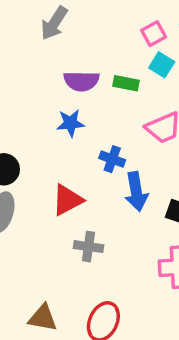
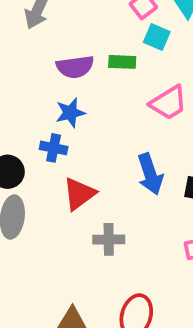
blue cross: (112, 159) -> (54, 148), moved

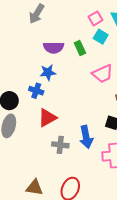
green rectangle: (122, 62) -> (80, 48), turned 56
blue arrow: (150, 174) -> (86, 137), moved

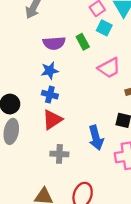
blue cross: (36, 91) -> (50, 95), moved
gray cross: (60, 145) -> (59, 154), moved

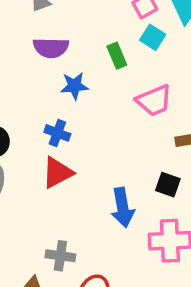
purple semicircle: (54, 43) -> (51, 48), moved
blue star: (50, 71) -> (74, 86), moved
gray cross: (59, 154) -> (60, 256), moved

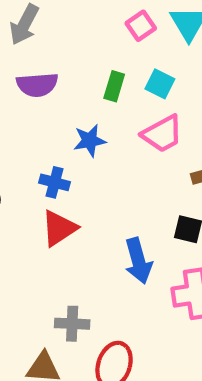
cyan square: (153, 37) -> (160, 84), moved
green rectangle: (117, 56) -> (114, 86), turned 45
blue star: (74, 86) -> (90, 141), moved

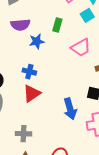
cyan square: (160, 84) -> (87, 15), moved, turned 32
blue star: (90, 141) -> (37, 41), moved
gray cross: (72, 324) -> (24, 134), moved

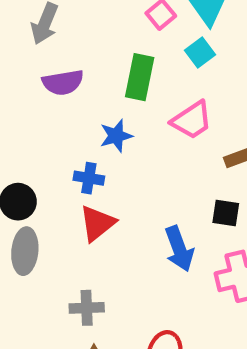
green rectangle: (57, 25) -> (140, 77), size x1.5
blue star: (37, 41) -> (116, 136), moved

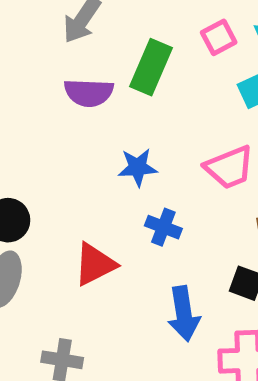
green rectangle: (140, 77) -> (151, 67), moved
blue cross: (89, 178) -> (163, 227), moved

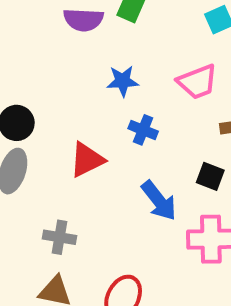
blue arrow: (184, 314) -> (159, 201), turned -30

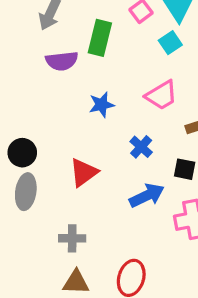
blue cross: (143, 130) -> (141, 147), moved, turned 30
blue arrow: (159, 201) -> (147, 196), turned -68

